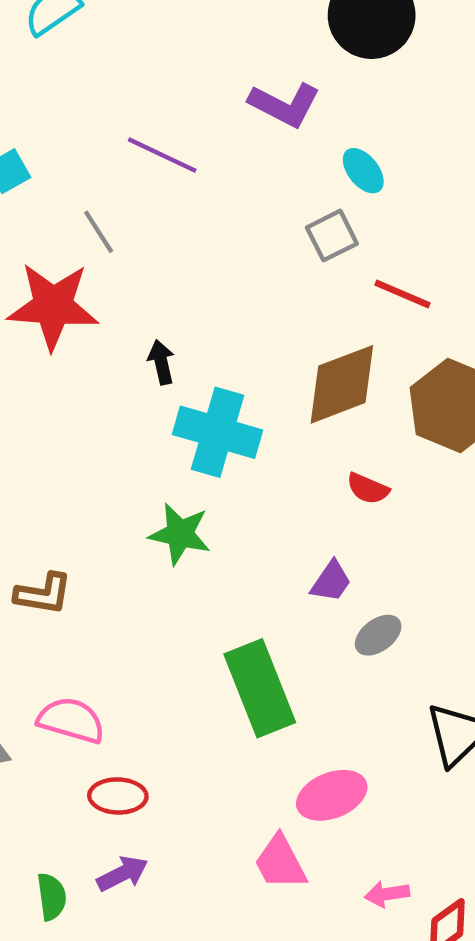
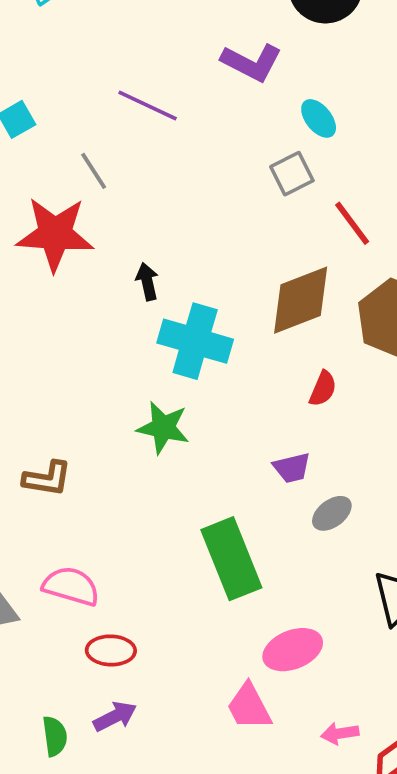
red line: (403, 294) -> (352, 223), turned 30
red semicircle: (368, 489) -> (323, 389), turned -90
purple trapezoid: (331, 581) -> (292, 468), turned 42

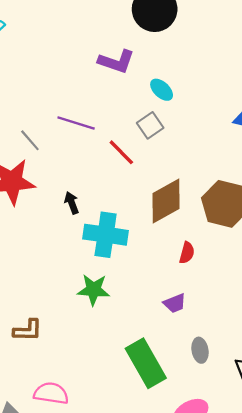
purple line: (148, 105) -> (76, 123), moved
red line: (352, 223) -> (121, 152), moved
gray ellipse: (332, 513) -> (200, 350), moved, turned -55

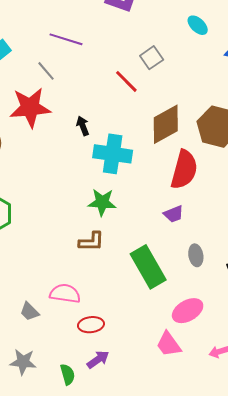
cyan ellipse: (162, 90) -> (198, 25), moved
purple line: (76, 123) -> (66, 39), moved
red semicircle: (187, 253) -> (184, 170), size x2.0
brown L-shape: (28, 330) -> (91, 242), moved

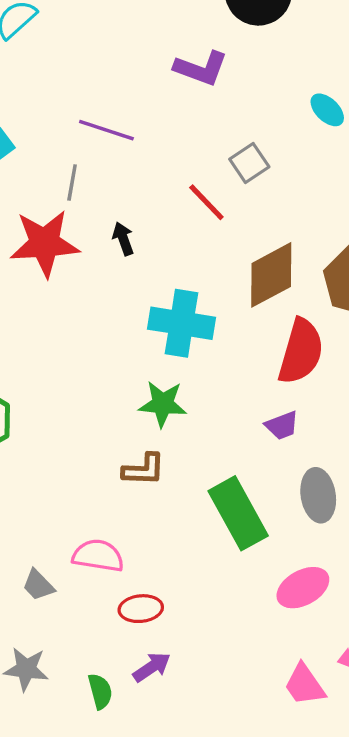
gray line: (46, 71) -> (72, 183), turned 50
black arrow: (83, 126) -> (123, 239), moved
gray ellipse: (196, 255) -> (318, 495), size x1.4
pink trapezoid: (169, 344) -> (304, 685), moved

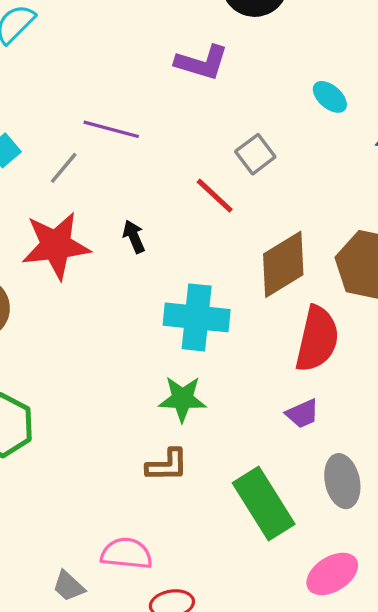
gray line: (72, 183) -> (64, 168), moved, turned 33

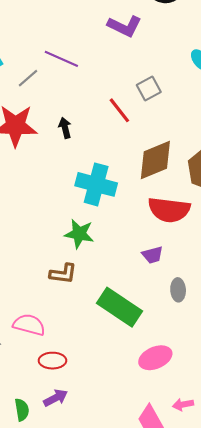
red semicircle: (317, 339) -> (169, 210), turned 75
gray ellipse: (342, 481) -> (178, 290), moved, size x0.7
green rectangle: (264, 504) -> (119, 307), turned -33

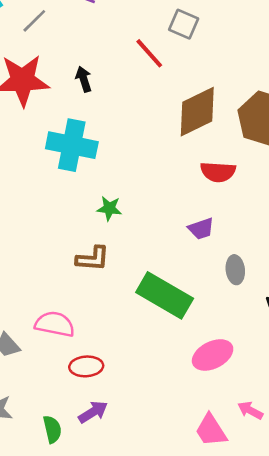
gray square: (149, 89) -> (184, 24), turned -35
cyan cross: (96, 184) -> (72, 145), moved
red semicircle: (169, 210) -> (218, 172), size x0.7
green star: (79, 234) -> (109, 208), size x0.7
pink arrow: (183, 405) -> (250, 410), turned 42

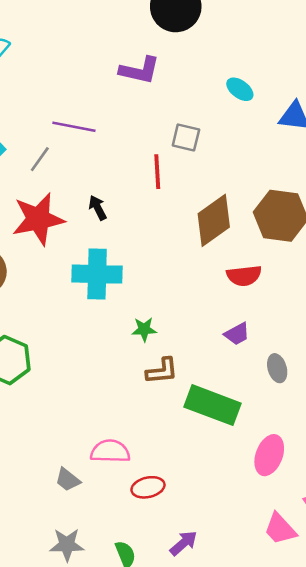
red line: (149, 53) -> (157, 172), turned 48
brown L-shape: (93, 259) -> (162, 371), moved
pink ellipse: (213, 355) -> (269, 455), turned -33
purple arrow: (93, 412) -> (184, 543), moved

